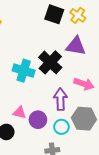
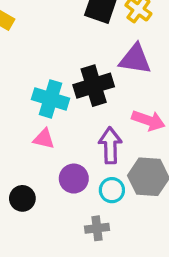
black cross: (50, 62) -> (94, 86), turned 30
pink triangle: (20, 113) -> (44, 139), moved

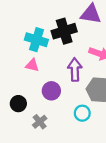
cyan circle: (112, 190) -> (82, 113), moved
gray cross: (97, 228) -> (40, 122), moved, turned -32

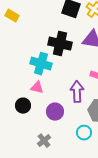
black cross: (64, 31) -> (60, 44), moved, turned 30
black circle: (18, 104) -> (23, 106), moved

